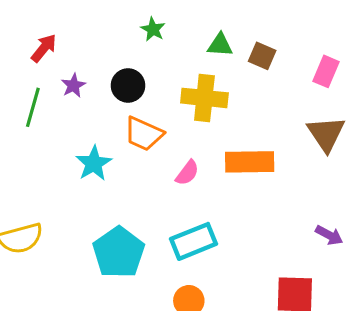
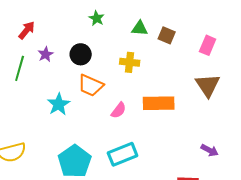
yellow cross: (204, 98) -> (130, 62), size x0.7

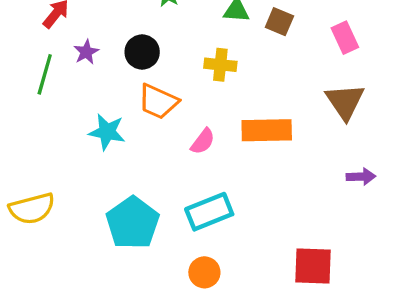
pink rectangle: (208, 45) -> (345, 38), turned -48
cyan star: (59, 104) -> (107, 132), turned -30
purple arrow: (210, 150) -> (361, 177), moved, turned -30

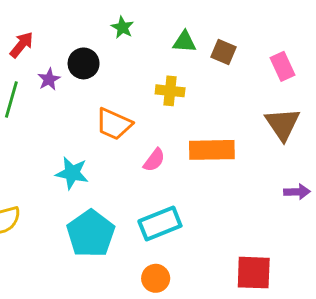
black circle: (142, 52) -> (84, 63), moved
cyan star: (107, 132) -> (72, 173), moved

